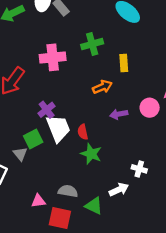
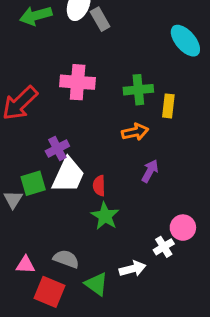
green cross: (92, 44) -> (138, 90), moved
pink circle: (150, 108) -> (183, 228), moved
purple arrow: (119, 114) -> (150, 171), turned 119
white trapezoid: (58, 128) -> (68, 175), turned 36
white cross: (139, 169) -> (164, 247), turned 32

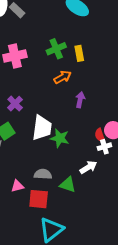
white trapezoid: (68, 175) -> (42, 128), moved
red semicircle: (99, 186) -> (100, 135), moved
white cross: (164, 247) -> (104, 147), turned 32

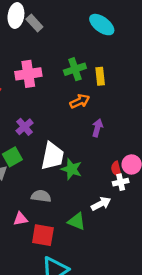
gray semicircle: (43, 174) -> (41, 196), moved

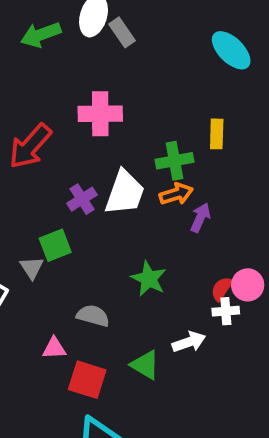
green cross: (75, 69) -> (175, 161), moved
orange arrow: (80, 101) -> (176, 194), moved
white trapezoid: (53, 156) -> (125, 193), moved
red semicircle: (116, 169) -> (222, 289), turned 40

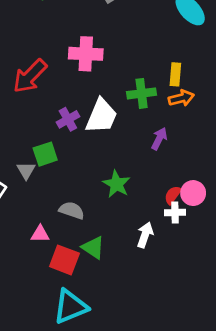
orange arrow: (176, 194) -> (181, 98), moved
white arrow: (189, 342) -> (145, 235), turned -55
green triangle: (145, 365) -> (93, 247), moved

